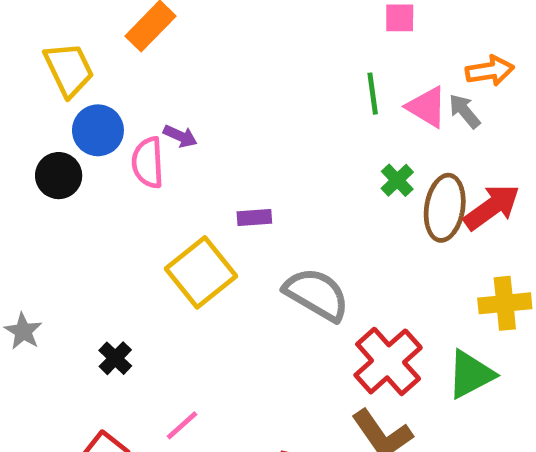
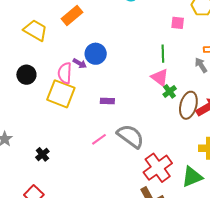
yellow trapezoid: (69, 70) -> (35, 30), turned -40
pink triangle: (427, 107) -> (160, 78), moved
blue circle: (98, 130) -> (96, 54), moved
yellow square: (201, 272) -> (61, 94), moved, turned -36
pink line: (182, 425) -> (99, 139), moved

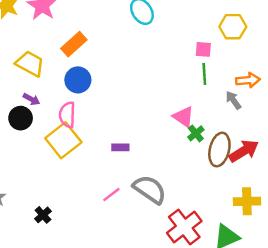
blue circle: (96, 54) -> (78, 80), moved
green line: (163, 54) -> (204, 74), moved
purple arrow: (80, 63) -> (31, 99), moved
yellow square: (61, 94) -> (63, 140), turned 32

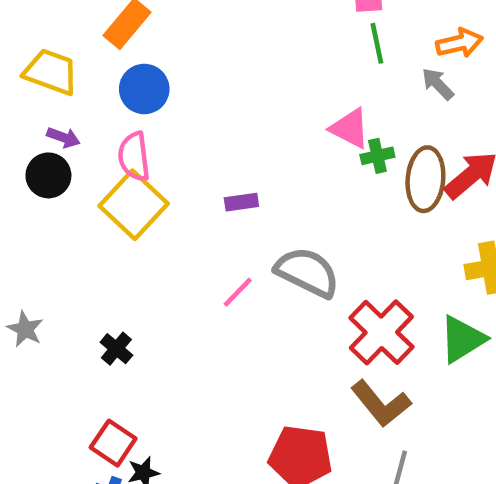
green cross: (196, 133) -> (377, 156), turned 35

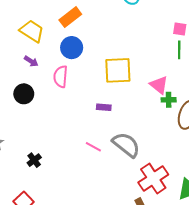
black circle: (48, 175) -> (24, 94), moved
yellow square: (134, 205) -> (118, 70), moved, turned 32
pink line: (238, 292) -> (93, 147), turned 63

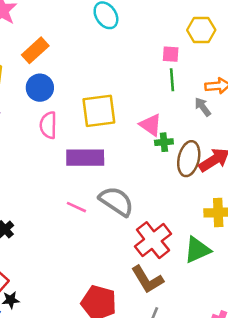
pink semicircle: (61, 77) -> (48, 125), moved
purple rectangle: (104, 107) -> (85, 158), size x2.0

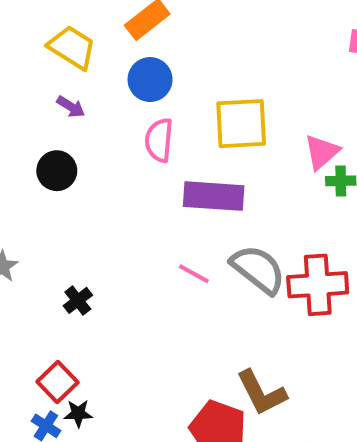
pink triangle: (151, 125) -> (322, 152), turned 40
red cross: (153, 240) -> (318, 285), moved, turned 30
brown L-shape: (147, 280) -> (261, 393), moved

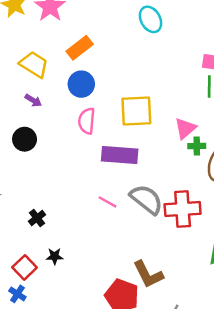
black star: (78, 413) -> (55, 256), moved

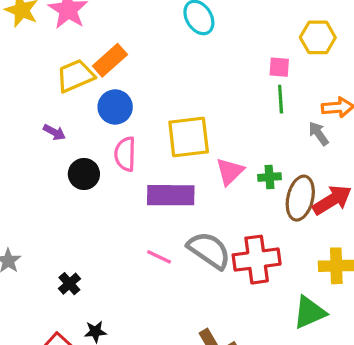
yellow trapezoid: (34, 64) -> (75, 76), moved, turned -52
pink triangle: (185, 128) -> (230, 171), moved
black circle: (25, 139) -> (84, 174), moved

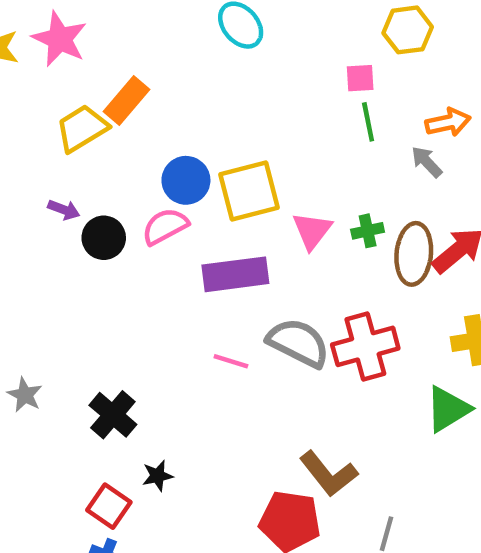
blue circle: (115, 107) -> (186, 180), moved
pink semicircle: (125, 154) -> (165, 226), turned 68
black circle: (84, 174) -> (104, 238), moved
black cross: (69, 284) -> (113, 415), size x1.5

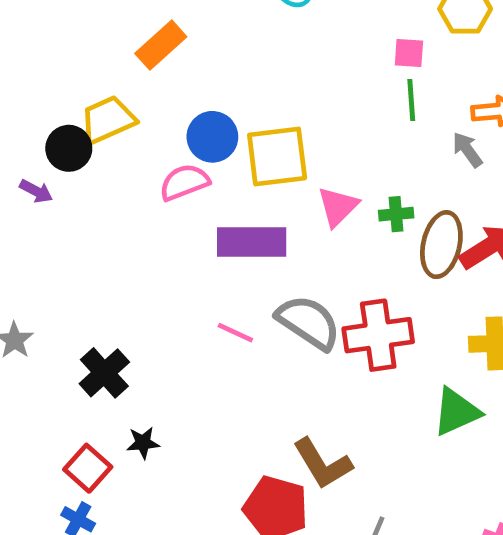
yellow trapezoid: (82, 128) -> (108, 120), moved
purple arrow: (64, 210) -> (36, 191), moved
black circle: (104, 238) -> (69, 148), moved

